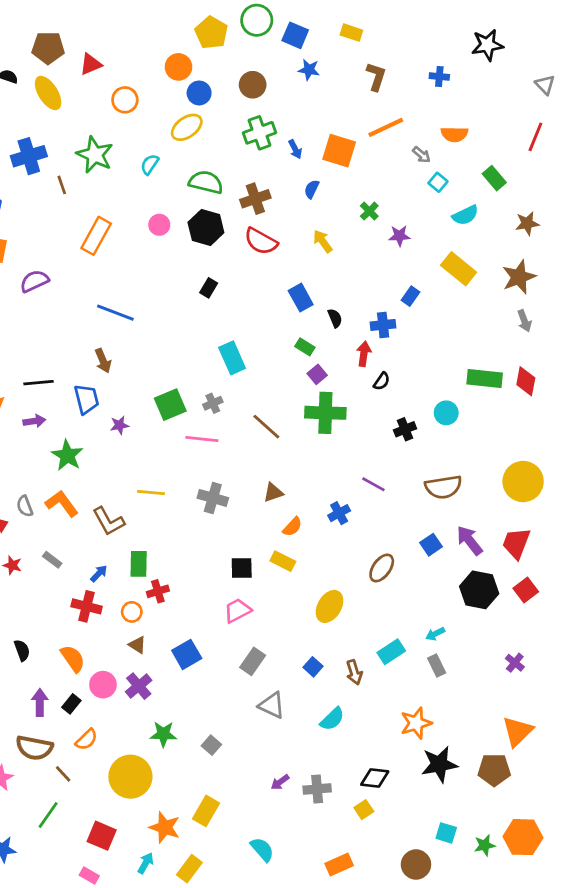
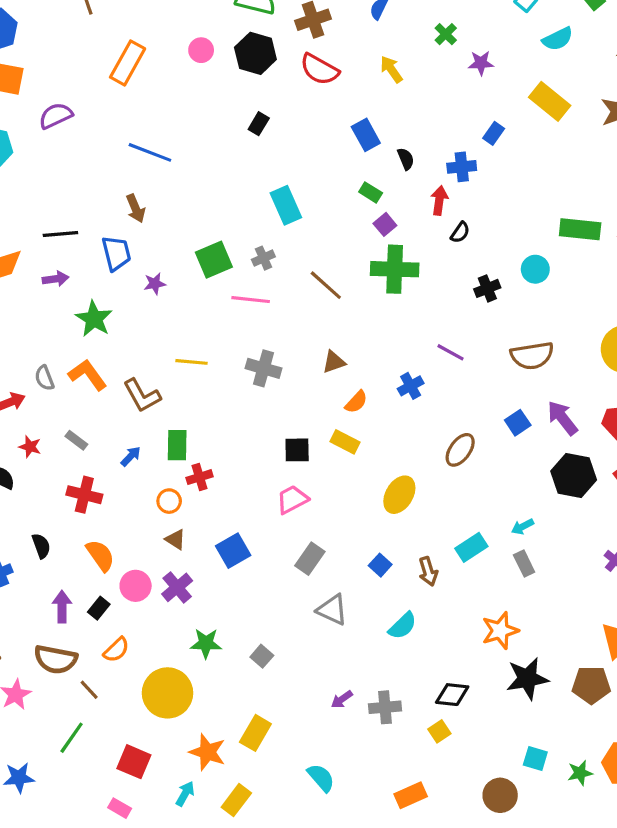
red cross: (87, 606) -> (84, 495), moved

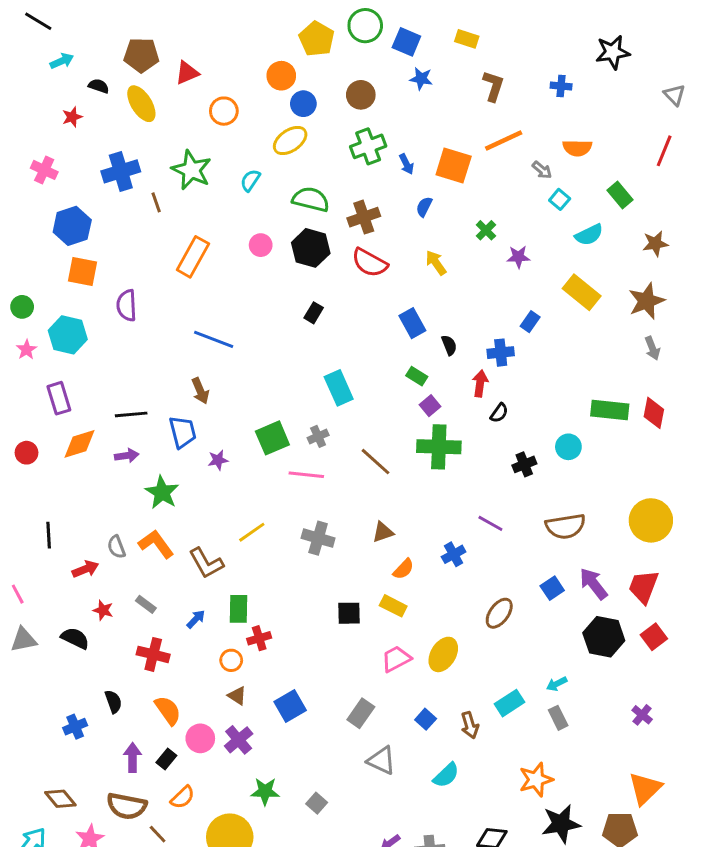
purple semicircle: (56, 116) -> (127, 305), turned -68
yellow line: (192, 362) -> (252, 532), turned -40
pink trapezoid: (292, 499) -> (396, 659), moved

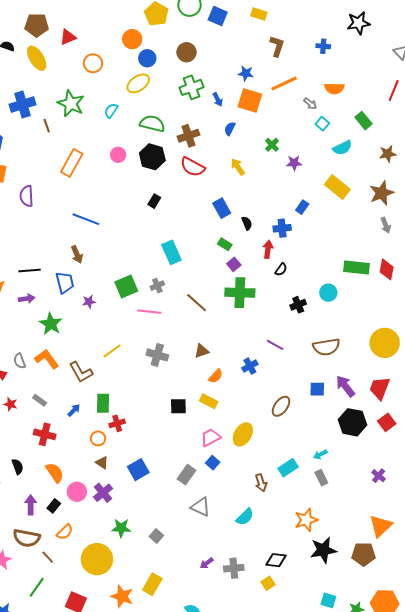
blue star: (421, 79) -> (246, 73), moved
blue square: (552, 588) -> (317, 389), turned 35
blue square: (426, 719) -> (213, 463), moved

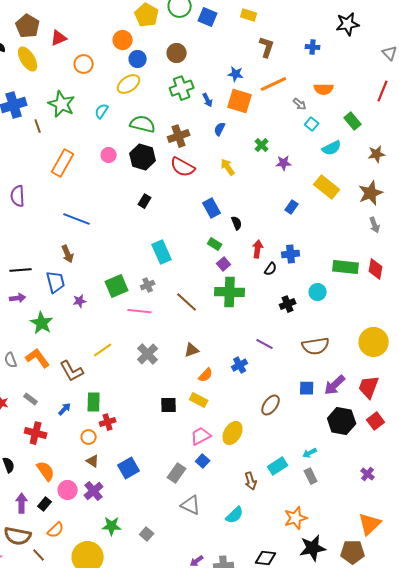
brown pentagon: (37, 25) -> (28, 26), turned 30
blue cross: (282, 228) -> (291, 254), moved
gray cross: (157, 355) -> (148, 354), turned 30
purple arrow: (345, 386) -> (335, 385), turned -95

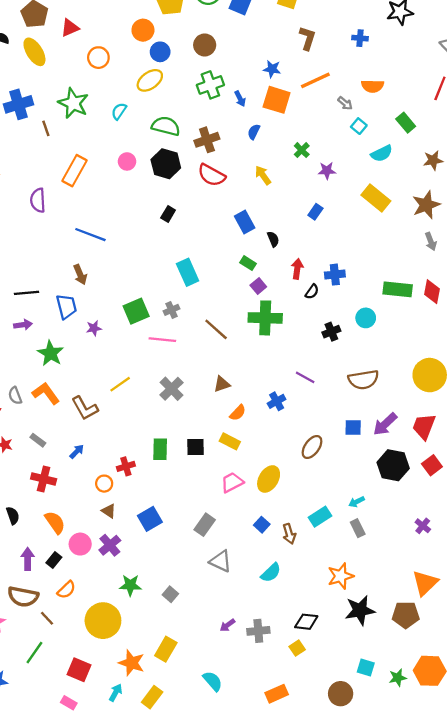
purple semicircle: (18, 196) -> (38, 200), moved
blue rectangle: (292, 207) -> (315, 212), moved
green rectangle: (94, 402) -> (160, 449), moved
blue square: (203, 461) -> (262, 525), moved

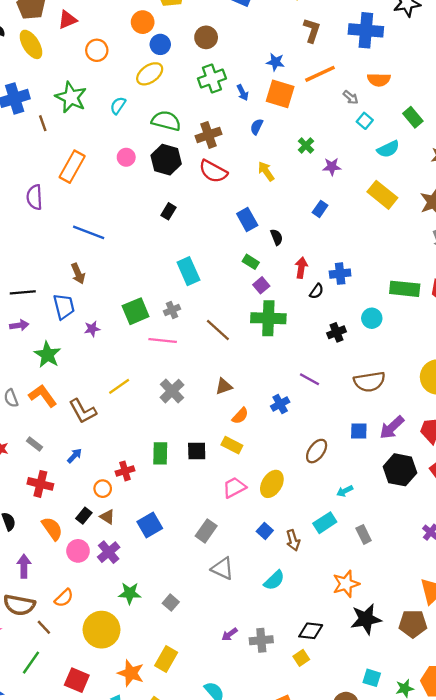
blue cross: (360, 38) -> (366, 30), size x2.0
cyan arrow: (357, 502) -> (345, 491), moved
black rectangle: (54, 560) -> (84, 516), moved

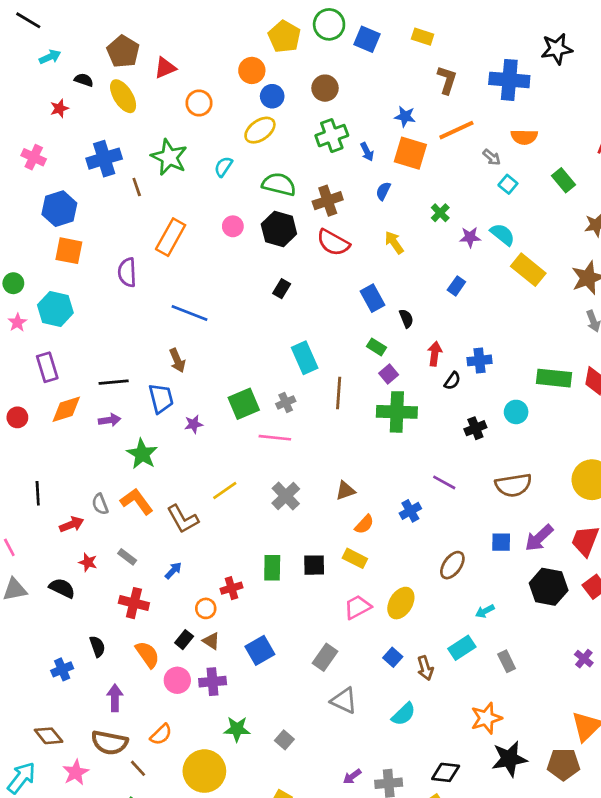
cyan semicircle: (388, 149) -> (503, 234), moved, turned -115
brown line: (218, 330) -> (339, 393), moved, turned 52
purple cross: (109, 552) -> (213, 682), turned 35

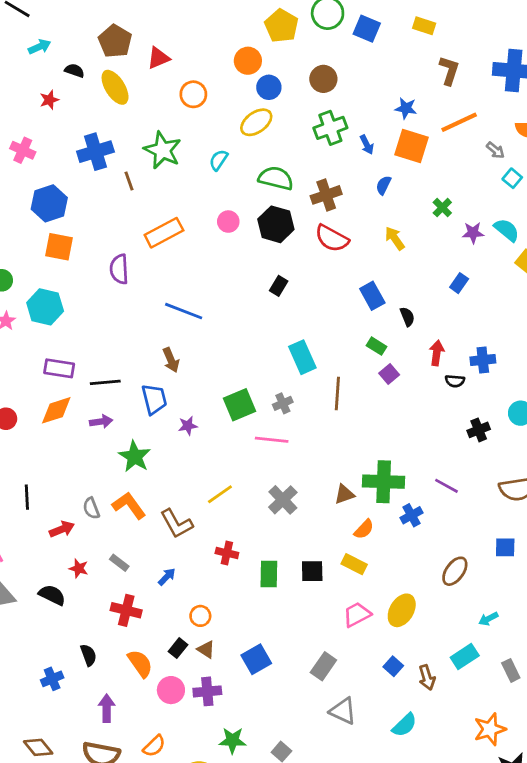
orange rectangle: (171, 237) -> (164, 233), turned 33
purple rectangle: (47, 367) -> (59, 368), moved, turned -64
black semicircle: (452, 381) -> (455, 381), turned 60
green cross: (397, 412) -> (384, 482), moved
red cross: (231, 588) -> (227, 553), moved, turned 30

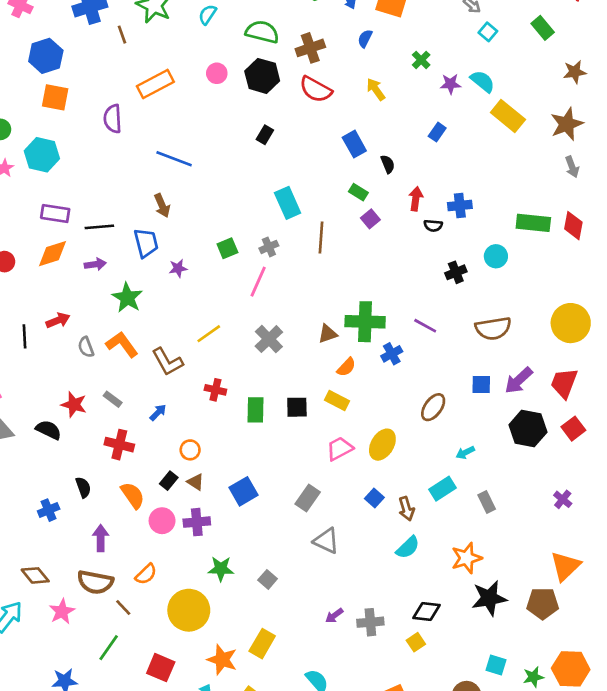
green square: (239, 405) -> (227, 248), size x0.7
pink line: (272, 440) -> (258, 282), turned -72
red arrow: (62, 529) -> (58, 320), moved
red star: (79, 568) -> (74, 405), size x1.4
cyan semicircle: (405, 725) -> (408, 547), moved

